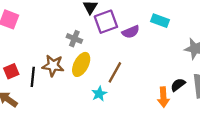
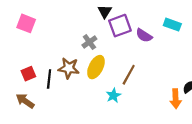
purple semicircle: (131, 32) -> (144, 35), turned 56
gray cross: (74, 39) -> (89, 42), turned 32

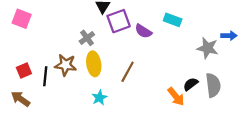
yellow ellipse: (96, 67) -> (94, 64), turned -35
cyan star: (113, 95) -> (99, 98), moved
orange arrow: (176, 99) -> (176, 97), turned -36

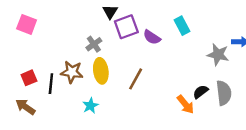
cyan rectangle: (173, 20) -> (182, 26), turned 42
cyan star: (99, 98) -> (90, 106), moved

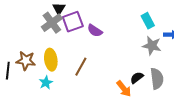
cyan rectangle: (182, 26) -> (148, 21), moved
gray cross: (94, 44) -> (52, 23), moved, size x1.5
cyan star: (90, 106) -> (46, 83), moved

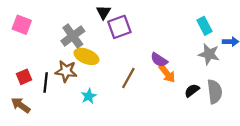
gray cross: (52, 23) -> (73, 36), moved
purple semicircle: (95, 31) -> (159, 60), moved
yellow ellipse: (51, 60) -> (86, 56), moved, turned -60
orange arrow: (124, 89) -> (167, 73), moved

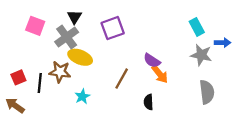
black triangle: (103, 12) -> (74, 17), moved
pink square: (22, 25) -> (35, 26), moved
black semicircle: (192, 90) -> (149, 102), moved, turned -56

